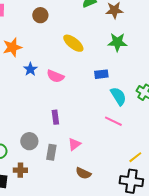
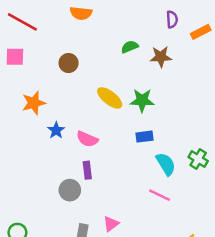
green star: (117, 42) -> (142, 100), moved
purple rectangle: (55, 117) -> (87, 170), moved
gray circle: (29, 141) -> (70, 190), moved

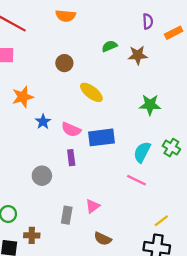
brown circle: (69, 63) -> (64, 63), moved
green star: (142, 100) -> (150, 105), moved
blue rectangle: (145, 137) -> (102, 137), moved, size x1.6
cyan semicircle: (166, 164) -> (142, 152), turned -120
gray circle: (70, 190) -> (42, 176), moved

